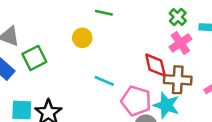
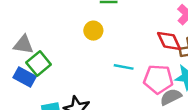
green square: (34, 58) -> (39, 63), moved

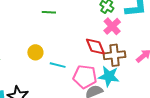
yellow circle: (93, 31) -> (35, 52), moved

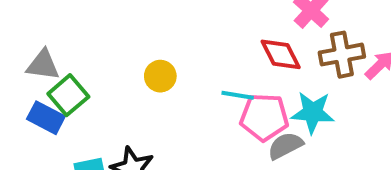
brown cross: (115, 55) -> (342, 55), moved
cyan line: (58, 65) -> (238, 95), moved

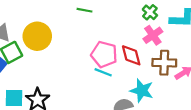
yellow circle: (160, 76) -> (37, 36), moved, size x1.6
pink pentagon: (264, 117) -> (104, 54), moved

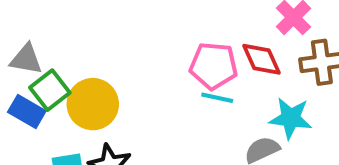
yellow circle: (37, 36) -> (93, 104), moved

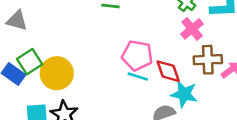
gray triangle: (26, 59) -> (17, 21), moved
red diamond: (261, 59) -> (168, 71), moved

